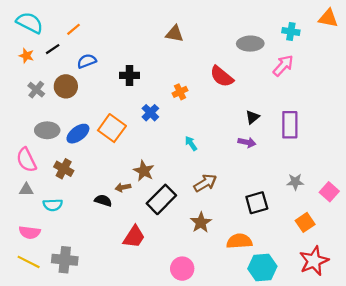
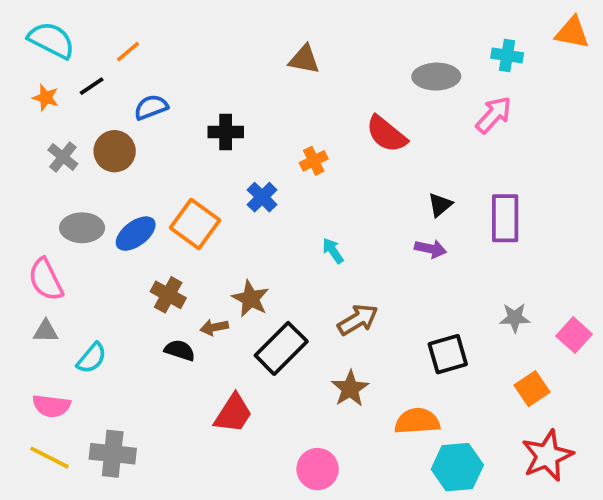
brown cross: (64, 169) -> (168, 295), moved
cyan semicircle: (53, 205) -> (92, 358), turned -48

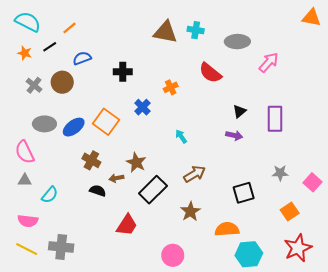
cyan cross: (507, 55) -> (196, 30), moved
brown triangle: (304, 59) -> (165, 32), size x1.4

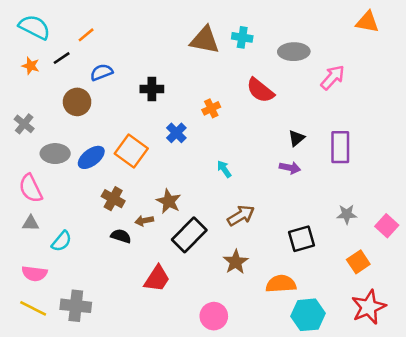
orange triangle: (311, 18) -> (367, 22), moved
gray cross: (34, 85) -> (24, 124), moved

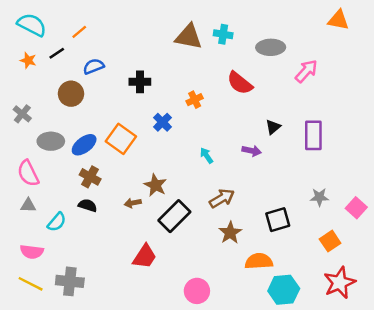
purple arrow: (290, 168) -> (252, 151), moved
brown cross: (113, 199) -> (90, 177), moved
black semicircle: (121, 236) -> (88, 205), moved
brown star: (236, 262) -> (230, 233), moved

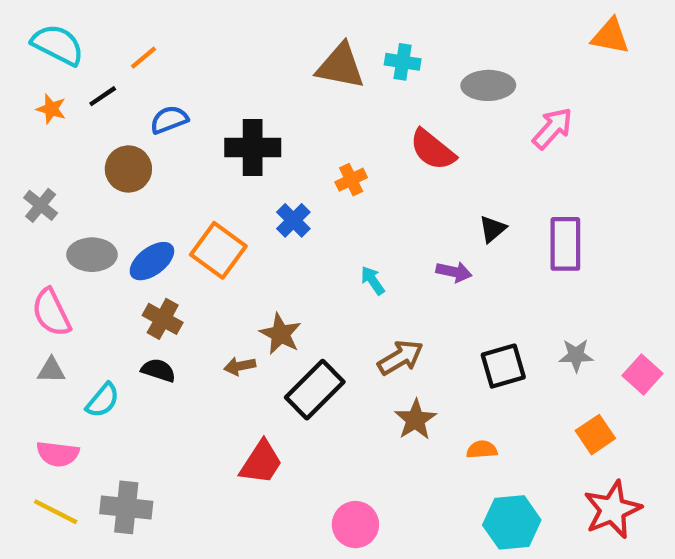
black cross: (140, 82) -> (253, 148), size x1.4
black square: (278, 220) -> (503, 366), moved
orange semicircle: (259, 261) -> (482, 450), moved, size x0.6

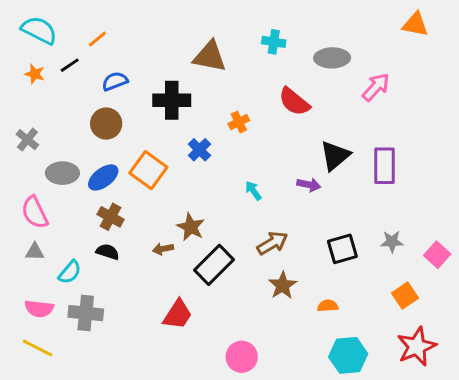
brown triangle: (340, 66) -> (210, 56), moved
brown circle: (128, 169) -> (106, 124), moved
black triangle: (493, 229) -> (335, 156), size x1.6
gray cross: (126, 507) -> (86, 313), moved

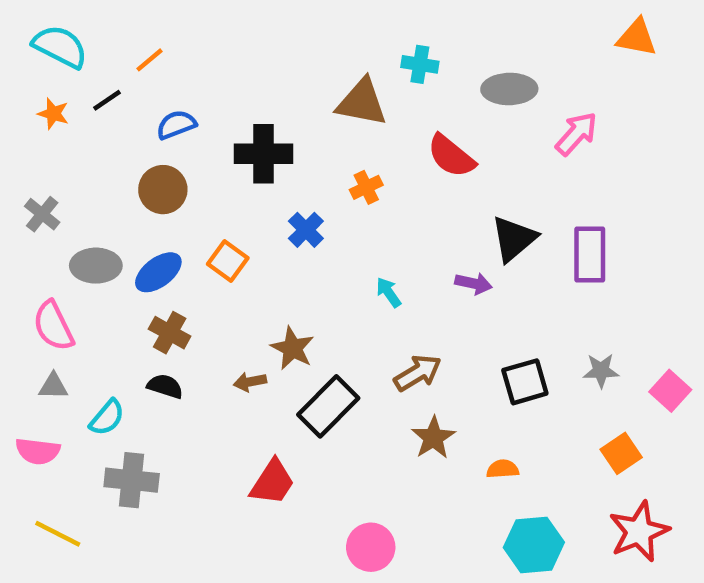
brown triangle: (210, 56) -> (362, 102), moved
orange square: (148, 170) -> (228, 261), size x0.7
pink semicircle: (39, 309) -> (38, 451), moved

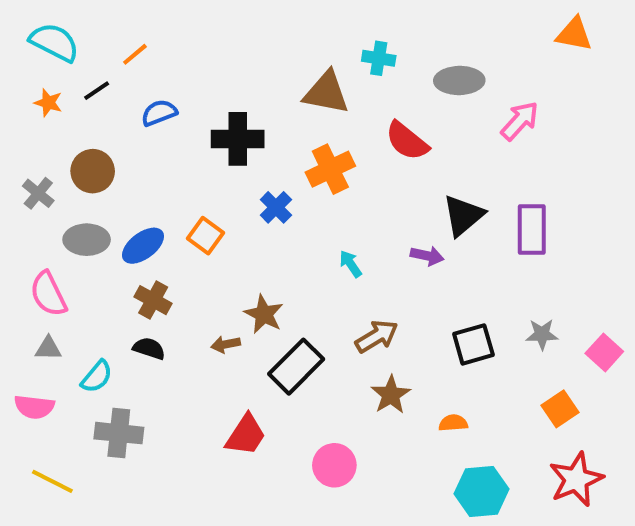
orange cross: (366, 187) -> (330, 169), size x1.6
brown circle: (163, 190) -> (93, 171), moved
pink circle: (371, 547) -> (334, 465), moved

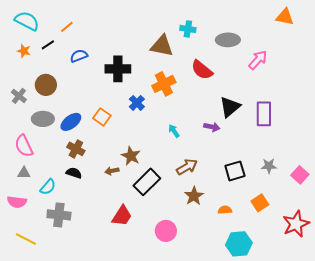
orange square: (560, 409) -> (260, 203), moved
red star: (576, 479) -> (296, 224), moved

